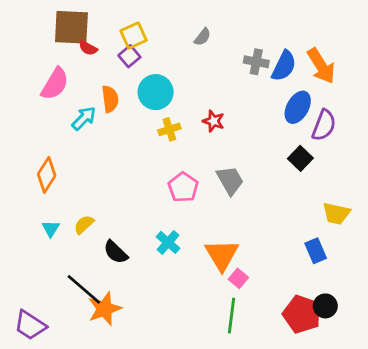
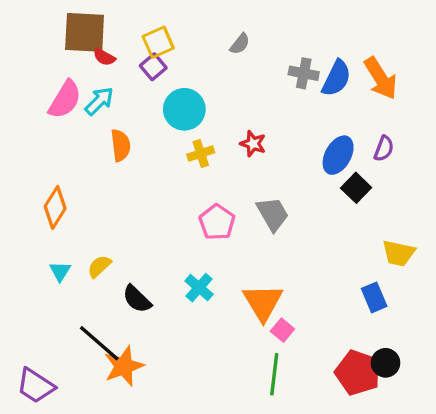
orange semicircle: (110, 99) -> (121, 145), moved
blue ellipse: (298, 107) -> (338, 155), moved
cyan arrow: (84, 118) -> (99, 101), moved
purple semicircle: (324, 125) -> (384, 149), size x0.7

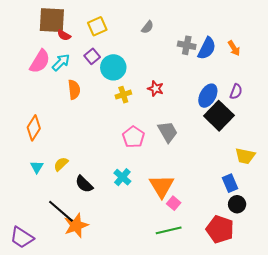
purple square: (153, 67) -> (92, 56), moved
orange arrow: (381, 78) -> (234, 48), size x0.6
black square: (356, 188) -> (219, 116), size x1.6
black circle: (386, 363) -> (237, 204), moved
green line: (274, 374) -> (169, 230), turned 70

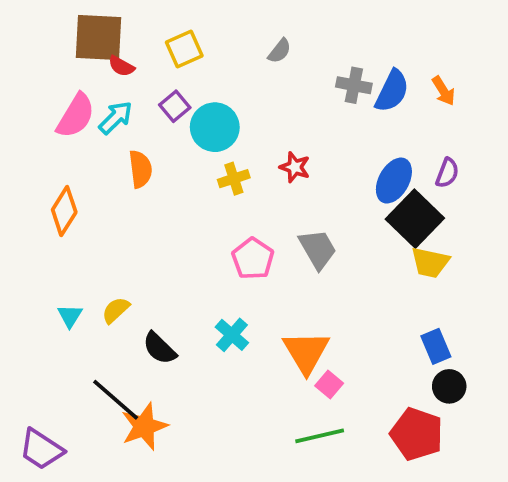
orange diamond: (34, 128) -> (64, 211), moved
yellow trapezoid: (245, 156) -> (430, 262), moved

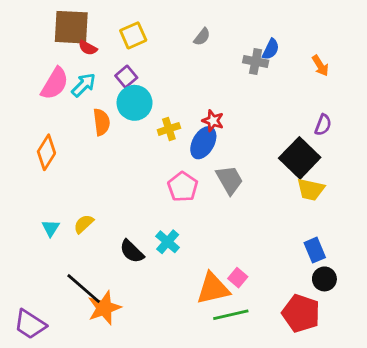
blue semicircle: (392, 91) -> (271, 49), moved, size x0.7
cyan circle: (215, 127) -> (135, 103), moved
blue ellipse: (394, 181) -> (203, 143), moved
black semicircle: (159, 348) -> (132, 251), moved
orange triangle: (306, 352) -> (213, 289), moved, turned 48

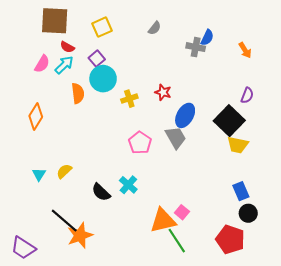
red semicircle: (88, 48) -> (67, 47), moved
pink semicircle: (55, 84) -> (42, 64), size x0.7
blue ellipse: (203, 143) -> (185, 115), moved
green line: (231, 315) -> (177, 241), turned 70

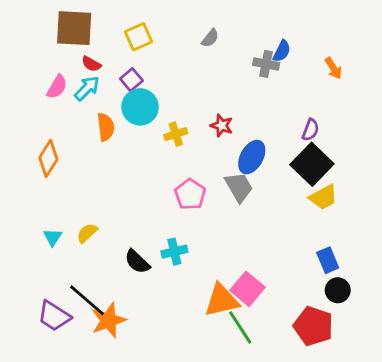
purple semicircle: (247, 95) -> (310, 130), moved
yellow trapezoid: (238, 145) -> (323, 197), turned -40
cyan cross: (128, 185) -> (174, 252), turned 36
pink square: (182, 212) -> (247, 289), size x1.6
purple trapezoid: (23, 248) -> (54, 316), moved

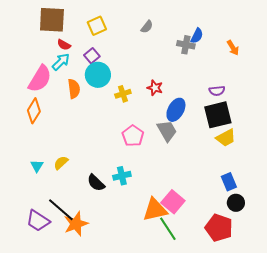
pink semicircle: (57, 87) -> (40, 79), moved, size x1.6
purple semicircle: (310, 130) -> (217, 91), turned 63
black square: (312, 164) -> (218, 115), turned 32

